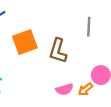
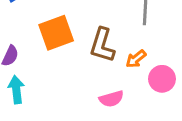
orange arrow: (85, 89) -> (136, 59), moved

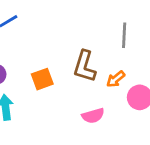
orange square: (56, 33) -> (42, 79), moved, size x0.7

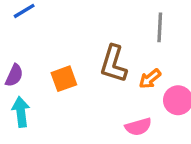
pink semicircle: (93, 116) -> (138, 127), moved

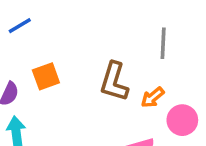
orange square: (64, 79) -> (46, 76), moved

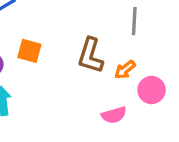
orange square: (46, 76) -> (29, 51), turned 35

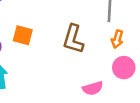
orange arrow: (125, 70) -> (117, 39), moved, turned -36

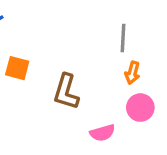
brown L-shape: (73, 39) -> (66, 92), moved

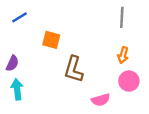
gray line: (123, 38) -> (122, 17), moved
orange square: (17, 68) -> (51, 40), moved

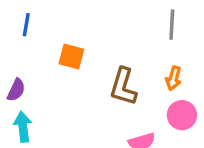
blue line: (19, 17) -> (26, 25), turned -49
brown L-shape: (74, 69) -> (123, 87), moved

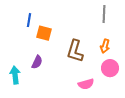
blue line: (26, 25) -> (29, 20), moved
purple semicircle: (16, 90) -> (37, 62), moved

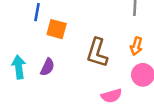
cyan arrow: (15, 75) -> (19, 67), moved

